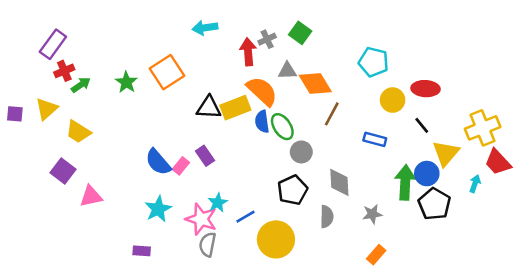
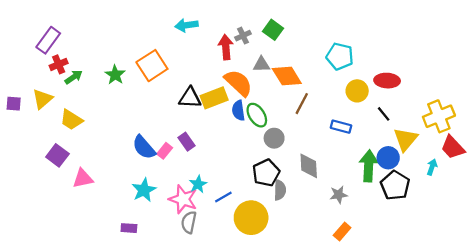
gray semicircle: (327, 217) -> (280, 190), moved

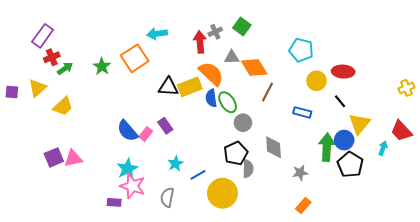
cyan arrow: (187, 25) -> (157, 34), moved
yellow cross: (439, 116) -> (406, 88), moved, size x0.6
yellow trapezoid: (71, 120) -> (63, 106), turned -75
purple square: (57, 155) -> (54, 157), moved, turned 30
pink star: (183, 199) -> (133, 186), moved

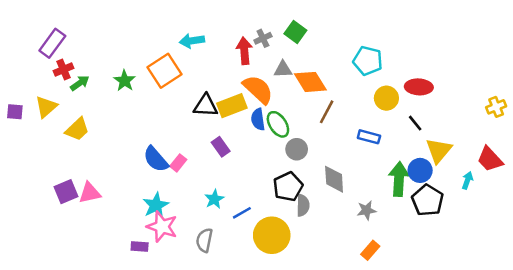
purple rectangle: (165, 126) -> (221, 147), moved

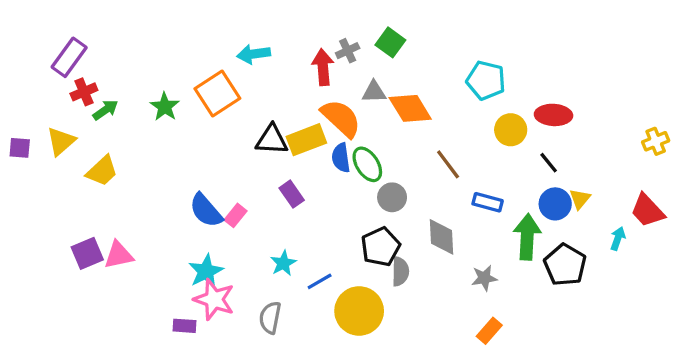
brown line: (327, 112) -> (448, 164), moved, turned -65
blue rectangle: (369, 137) -> (488, 202), moved
yellow triangle: (439, 150) -> (580, 199), size x0.6
blue circle: (420, 170) -> (555, 204), moved

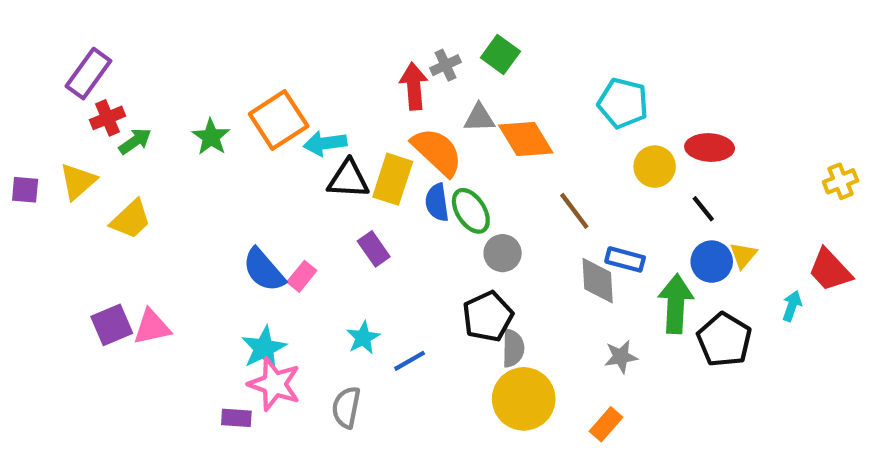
cyan arrow: (254, 54) -> (325, 143), moved
yellow rectangle: (306, 140) -> (393, 179), turned -51
gray diamond: (441, 237) -> (598, 281), moved
yellow circle: (359, 311) -> (524, 399), moved
orange rectangle: (489, 331) -> (606, 424), moved

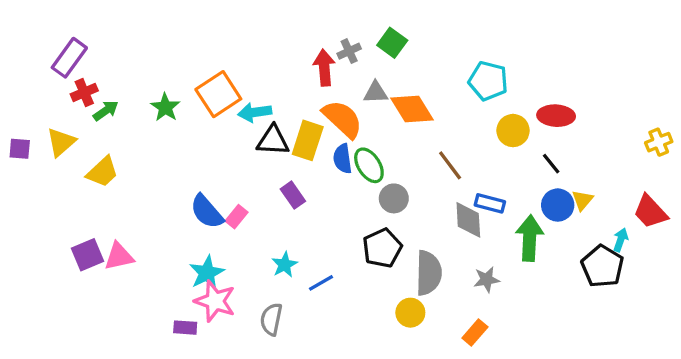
black pentagon: (724, 340) -> (602, 266), moved
gray semicircle: (513, 348) -> (429, 273), moved, size x1.5
yellow circle: (524, 399) -> (410, 313), size x0.6

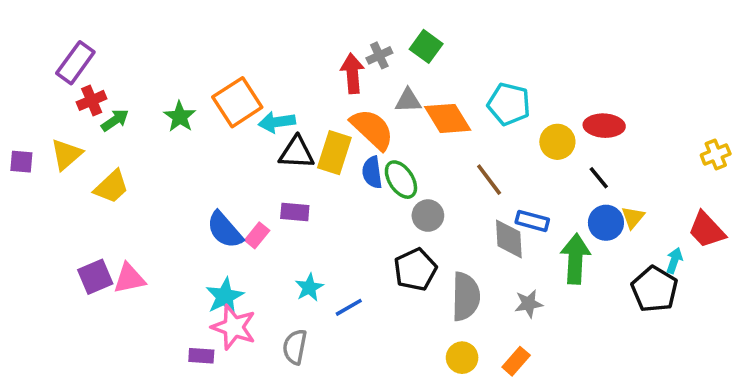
cyan pentagon: (488, 81) -> (509, 104), moved
purple rectangle: (293, 195) -> (295, 212), moved, turned -50
yellow circle: (410, 313) -> (462, 358), moved

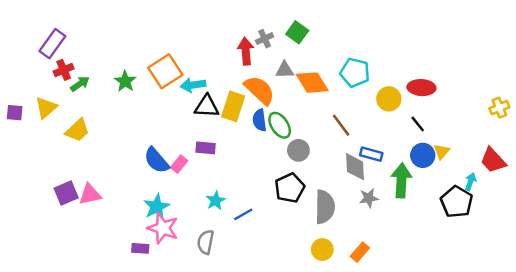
gray star: (529, 304) -> (369, 198), moved

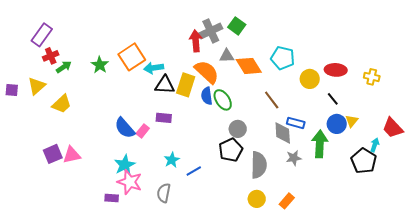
gray cross: (265, 39) -> (211, 31), size x1.6
yellow cross: (499, 108) -> (372, 77), moved, turned 35
gray circle: (298, 150) -> (238, 129), moved

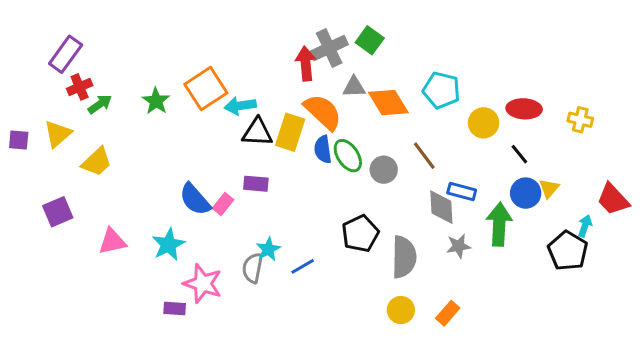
gray circle: (238, 129) -> (384, 170), moved
purple square: (53, 154) -> (58, 212), moved
cyan star: (125, 165) -> (168, 245), moved
gray semicircle: (164, 193) -> (253, 268), moved

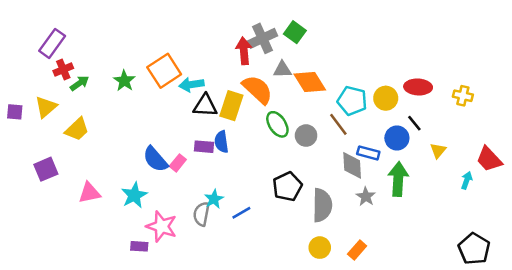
cyan pentagon: (441, 90) -> (352, 101), moved
blue semicircle: (323, 149) -> (221, 142), moved
blue circle: (526, 193) -> (397, 138), moved
gray star: (459, 246) -> (366, 197), turned -30
black pentagon: (568, 251) -> (474, 249), moved

